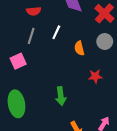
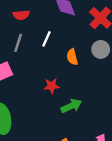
red star: (95, 76) -> (52, 86), moved
green arrow: (61, 96) -> (71, 106), moved, turned -108

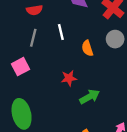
white line: (46, 39) -> (61, 32), turned -35

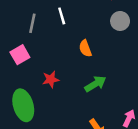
orange semicircle: (87, 48) -> (85, 48), moved
red star: (69, 78) -> (51, 79), moved

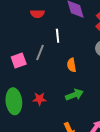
gray line: (32, 23) -> (40, 52), moved
red star: (51, 79) -> (39, 99), moved

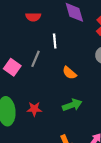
pink square: (19, 61) -> (12, 67), turned -35
orange semicircle: (72, 65) -> (69, 73), turned -40

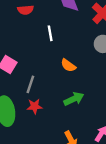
gray line: (35, 59) -> (30, 84), moved

